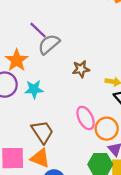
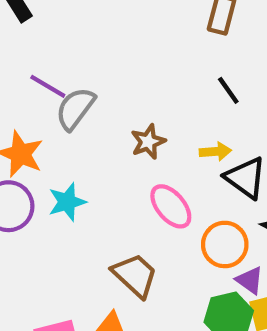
pink ellipse: (86, 118) -> (171, 206), moved
brown trapezoid: (42, 132) -> (135, 275), moved

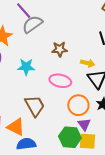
cyan star: (67, 202) -> (26, 67), moved
pink ellipse: (171, 206) -> (60, 81), turned -55

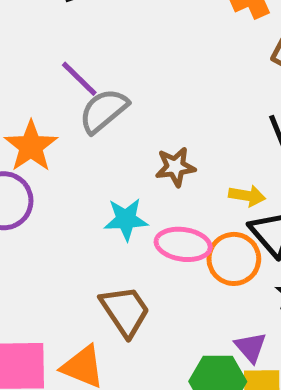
cyan star: (26, 67) -> (126, 219), moved
orange circle: (78, 105) -> (234, 259), moved

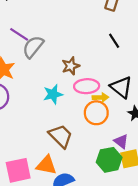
yellow arrow: (247, 196) -> (100, 97), moved
pink ellipse: (183, 244) -> (87, 86), moved
orange circle: (234, 259) -> (96, 113), moved

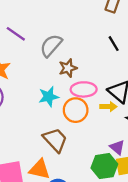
gray semicircle: (33, 47) -> (51, 46), moved
yellow arrow: (100, 97) -> (108, 107), moved
orange circle: (96, 113) -> (76, 110), moved

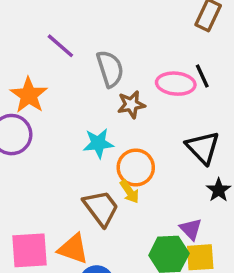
gray semicircle: (51, 46) -> (110, 69), turned 115
pink ellipse: (84, 89) -> (176, 84), moved
yellow arrow: (108, 107) -> (130, 192), moved, turned 49

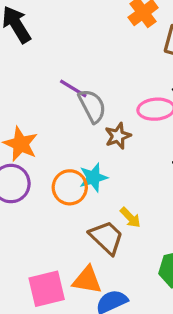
purple line: (60, 46) -> (73, 89), moved
orange circle: (136, 167) -> (70, 187), moved

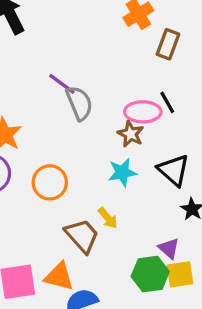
brown star: (118, 136) -> (131, 134), moved, turned -30
cyan star: (93, 178) -> (122, 172), moved

